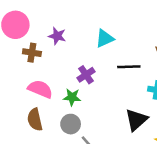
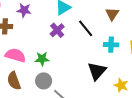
black line: (129, 67) -> (86, 28), turned 60
purple cross: (86, 75) -> (57, 30), moved

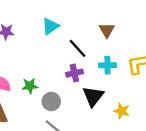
purple cross: (57, 30) -> (74, 73), moved, turned 32
gray circle: (44, 81) -> (51, 101), moved

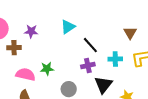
brown triangle: (107, 30) -> (130, 33), moved
green star: (30, 86) -> (47, 69), moved

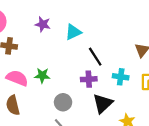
purple star: (31, 31) -> (43, 24), moved

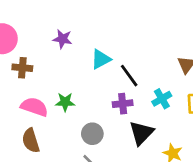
cyan triangle: (73, 32) -> (101, 59), moved
cyan cross: (121, 77) -> (162, 99), turned -35

